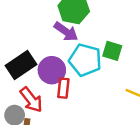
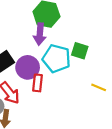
purple arrow: (66, 32) -> (40, 34), turned 60

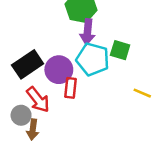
purple arrow: (40, 34) -> (87, 32), moved

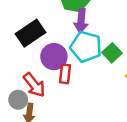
green square: (120, 50) -> (112, 53), moved, turned 30
black rectangle: (28, 64) -> (30, 33), moved

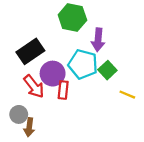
purple arrow: (81, 21) -> (98, 40), moved
red arrow: (34, 85) -> (34, 86), moved

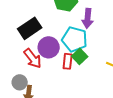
green square: (107, 70) -> (80, 56), moved
red rectangle: (63, 90) -> (68, 61), moved

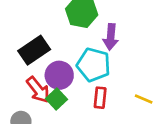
green square: (80, 56) -> (57, 99), moved
red rectangle: (68, 61) -> (100, 98), moved

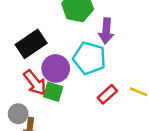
red rectangle: (100, 98) -> (107, 94), moved, turned 42
green square: (57, 99) -> (53, 92), turned -30

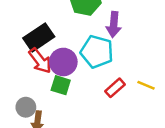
red arrow: (35, 83) -> (40, 61), moved

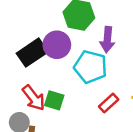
red arrow: (40, 61) -> (34, 98), moved
purple circle: (63, 62) -> (57, 45), moved

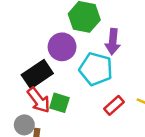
black rectangle: (32, 53) -> (37, 74), moved

